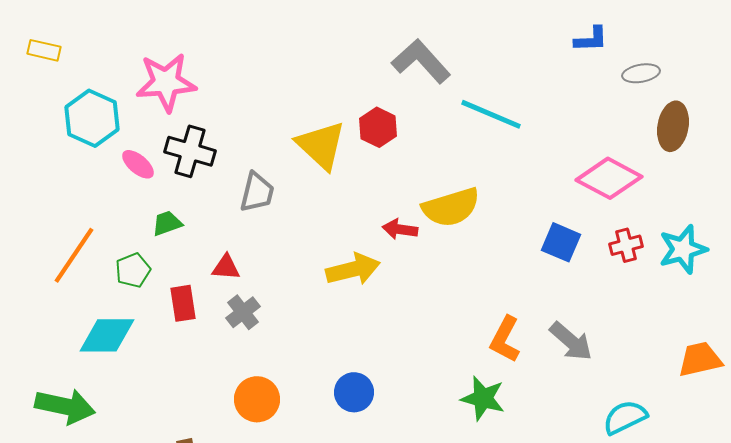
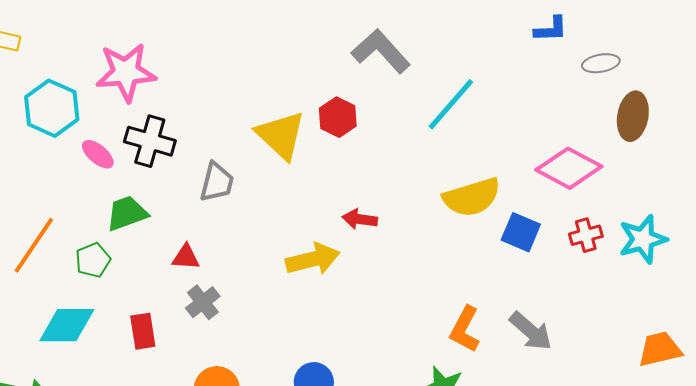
cyan line: (491, 114) -> (451, 104), turned -72
yellow semicircle: (451, 207) -> (472, 197), moved
green trapezoid: (167, 223) -> (127, 213), size x1.4
red rectangle: (183, 303) -> (143, 331), moved

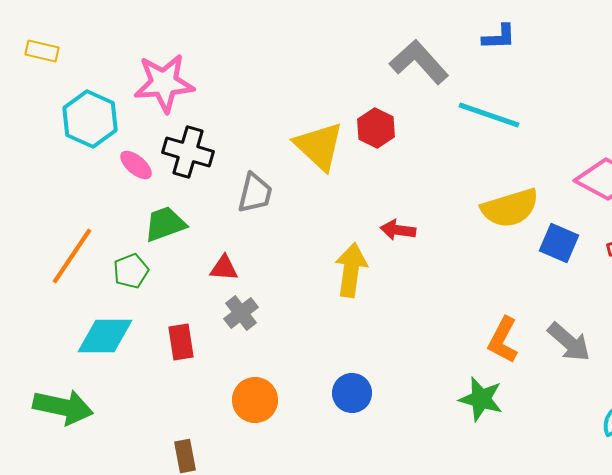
blue L-shape: (551, 29) -> (499, 37), moved
cyan line: (451, 104) -> (489, 115), turned 68
yellow arrow: (313, 259) -> (351, 270), turned -68

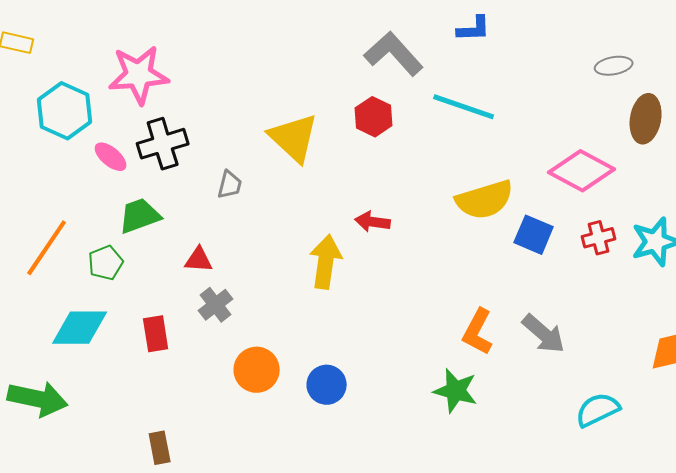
red hexagon: (376, 128) -> (374, 117), moved
black cross: (188, 152) -> (163, 144), turned -33
gray trapezoid: (255, 193) -> (230, 185), size x0.7
orange circle: (255, 400) -> (257, 370), moved

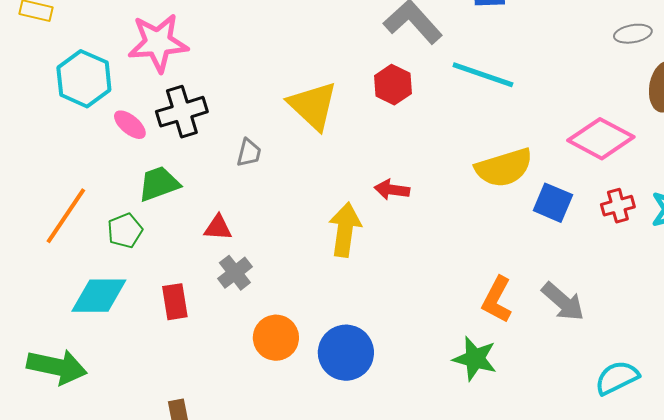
blue circle: (327, 385) -> (346, 353), size x1.4

